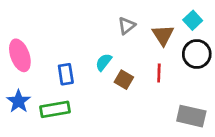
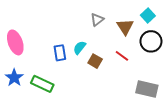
red line: (159, 73) -> (122, 56), turned -56
blue rectangle: (66, 74) -> (60, 53), moved
green rectangle: (55, 109) -> (42, 84), turned 35

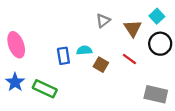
cyan semicircle: (80, 48) -> (84, 50), turned 48

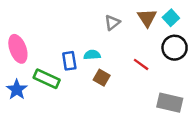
brown triangle: (133, 28) -> (147, 18), moved
brown square: (101, 65) -> (102, 78), moved
green rectangle: (45, 89) -> (47, 79), moved

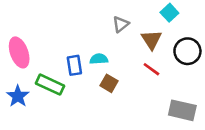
brown triangle: (147, 18) -> (151, 40), moved
cyan square: (171, 18) -> (169, 13), moved

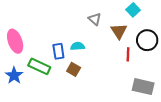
gray triangle: (121, 24) -> (95, 19), turned -40
red line: (151, 69) -> (128, 54), moved, turned 56
brown square: (109, 83) -> (74, 69), moved

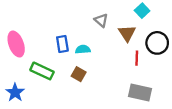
blue rectangle: (58, 51) -> (62, 44), moved
blue star: (14, 75) -> (15, 92), moved
gray rectangle: (143, 87) -> (140, 92), moved

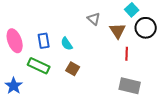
black circle: (157, 43) -> (146, 28), moved
blue rectangle: (62, 44) -> (44, 41), moved
cyan semicircle: (83, 49) -> (67, 44), moved, turned -120

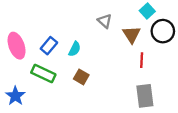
blue rectangle: (44, 41) -> (49, 46), turned 49
cyan semicircle: (67, 44) -> (75, 49), turned -120
gray rectangle: (130, 86) -> (145, 96), turned 70

